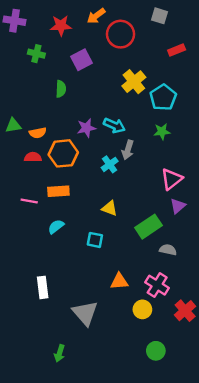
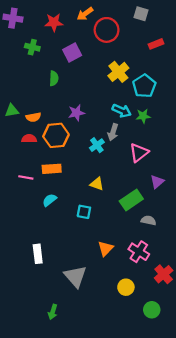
cyan arrow: (114, 125) -> (122, 111), moved
pink triangle: (172, 179) -> (139, 153), moved
orange triangle: (119, 281) -> (105, 248), turned -42
yellow circle: (142, 309) -> (126, 287), moved
green circle: (156, 351) -> (152, 310), moved

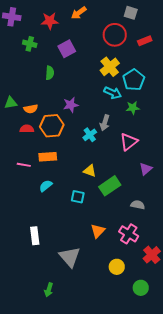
red circle: (107, 30) -> (115, 35), moved
cyan arrow: (122, 111) -> (113, 93), moved
green rectangle: (131, 200) -> (110, 186), moved

